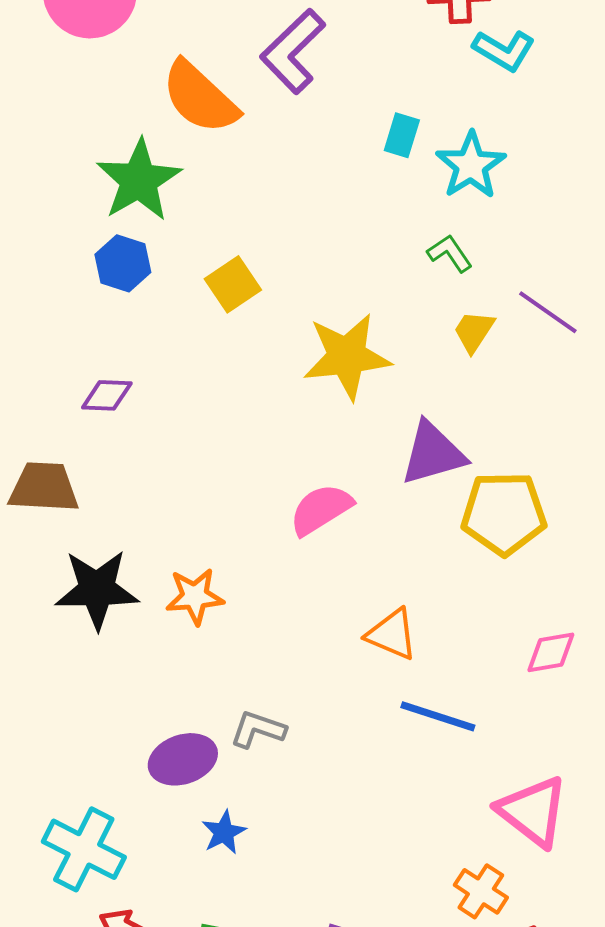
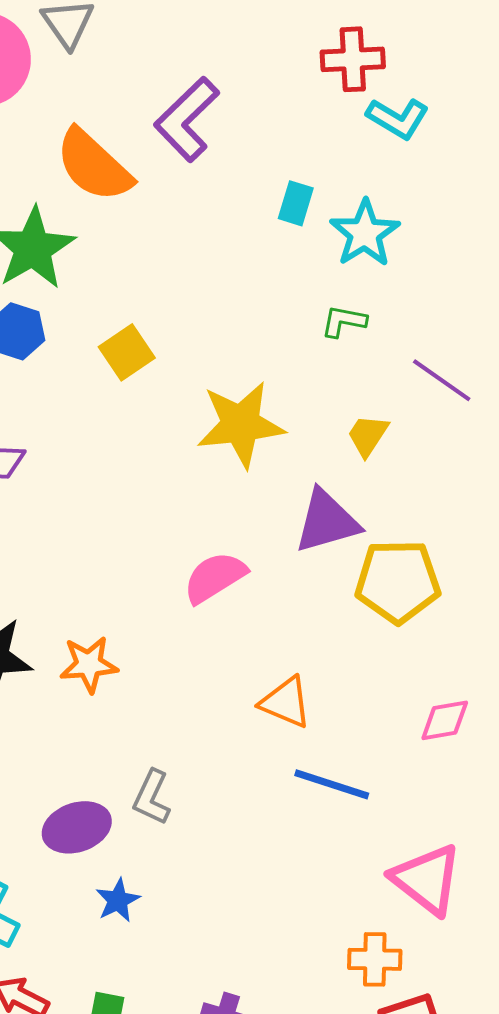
green L-shape: (450, 253) -> (344, 321), turned -45
yellow trapezoid: (474, 331) -> (368, 435), moved
gray L-shape: (258, 729) -> (152, 797), turned -84
orange cross: (481, 891) -> (375, 959), turned -32

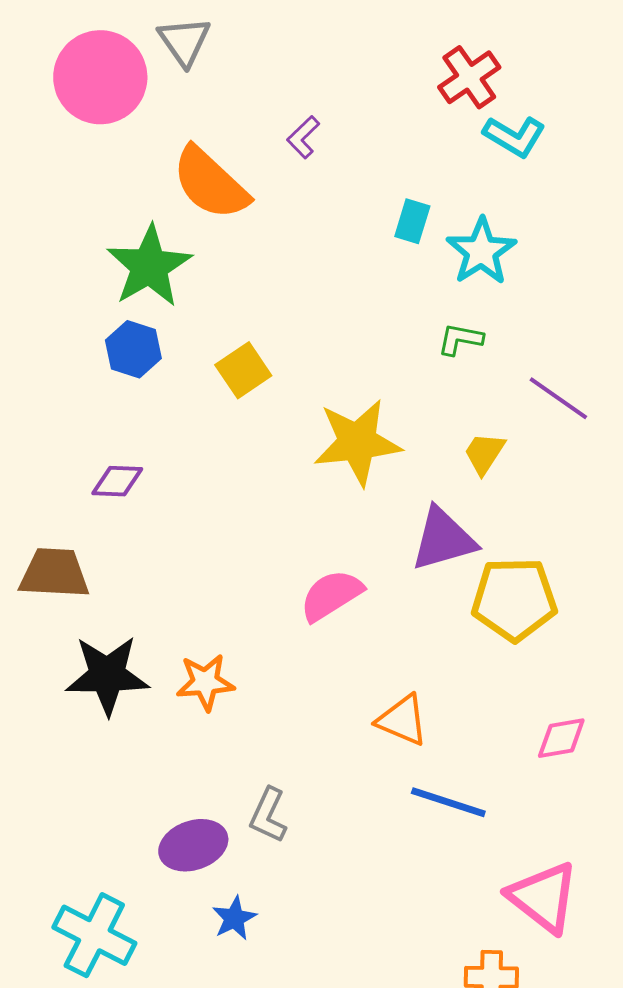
red cross: (353, 59) -> (469, 77), turned -32
purple L-shape: (187, 119) -> (303, 137), size x0.5

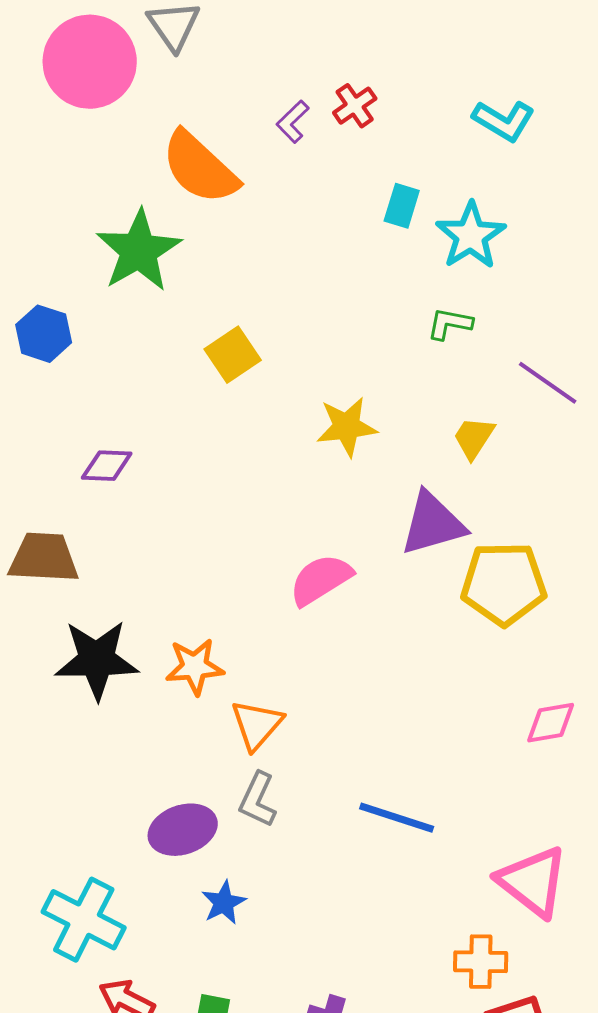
red cross: (469, 77) -> (355, 106), moved, size x0.7
blue hexagon: (133, 349) -> (44, 334), moved
yellow star: (357, 442) -> (347, 427), size x0.7
orange triangle: (402, 720) -> (257, 725), moved, turned 48
blue line: (448, 802) -> (397, 818), moved

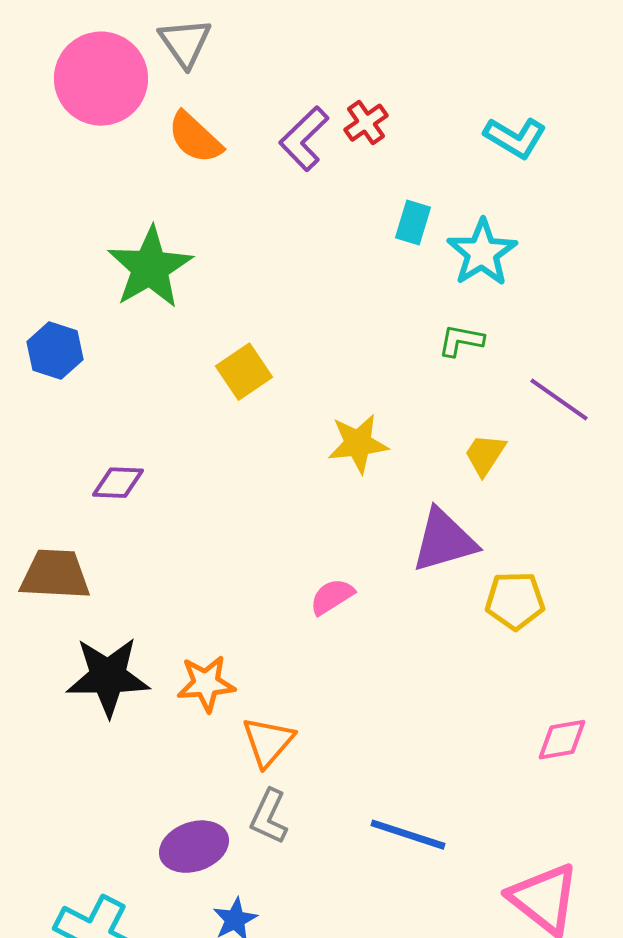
purple L-shape: (293, 122) -> (304, 139), size x1.5
orange semicircle: (200, 168) -> (195, 138), moved, size x0.7
pink semicircle: (321, 580) -> (332, 597), size x0.7
yellow pentagon: (504, 584) -> (515, 601), size x0.7

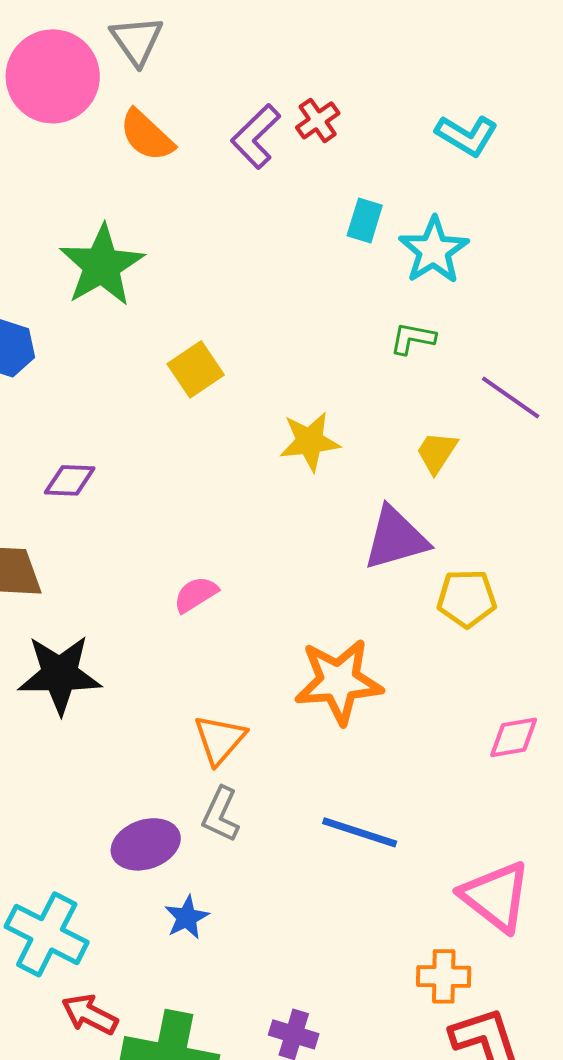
pink semicircle: (332, 597) -> (196, 594), moved
orange star: (206, 684) -> (339, 681), moved, size x1.5

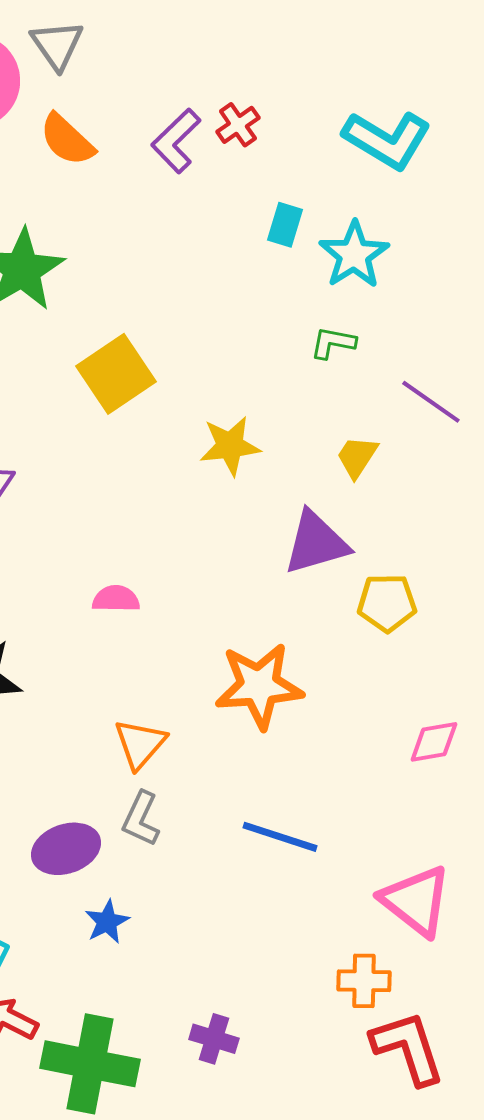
cyan L-shape: (467, 135) -> (387, 140), size x1.4
yellow square: (196, 369) -> (116, 374), size x1.4
pink semicircle: (196, 594) -> (116, 599), turned 33

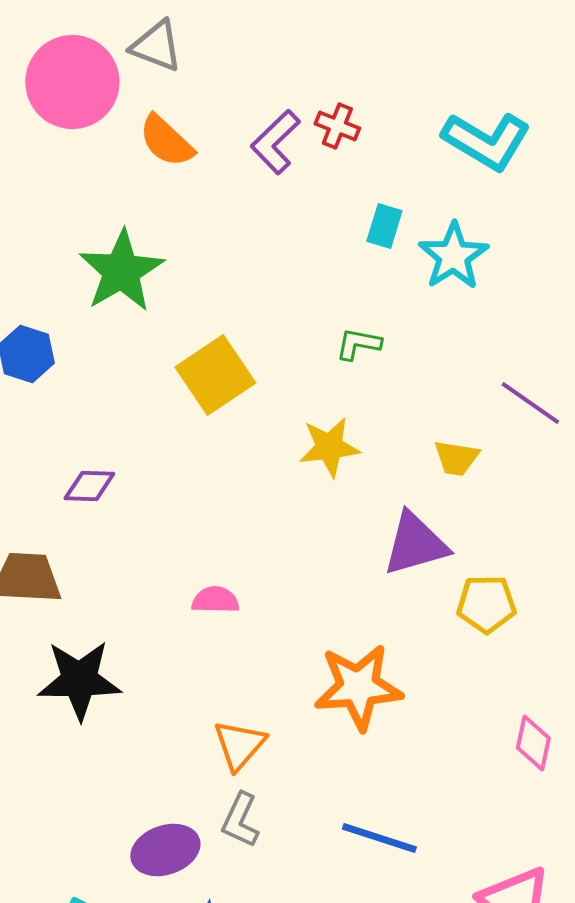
gray triangle: (57, 45) -> (156, 46), turned -34
red cross: (238, 125) -> (337, 126), turned -33
green L-shape: (333, 343) -> (358, 344), moved
yellow trapezoid: (357, 457) -> (456, 458), turned -114
pink diamond: (434, 742) -> (533, 743), turned -68

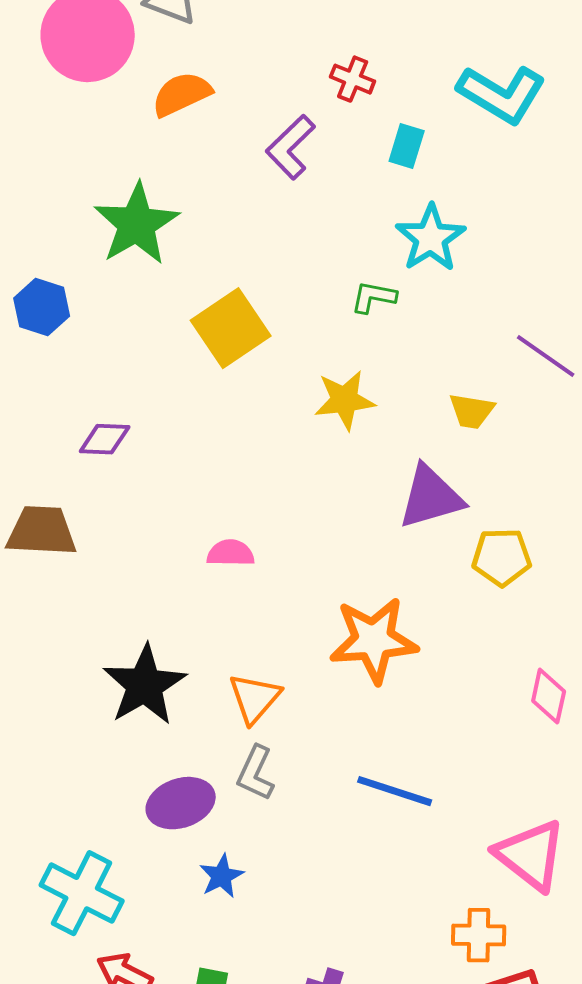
orange semicircle: (166, 141) -> (182, 94), turned 112
purple L-shape: (275, 142) -> (291, 147), moved
cyan rectangle: (384, 226) -> (407, 146), moved
cyan star: (453, 256) -> (431, 238), moved
black star: (79, 680) -> (145, 685), moved, turned -30

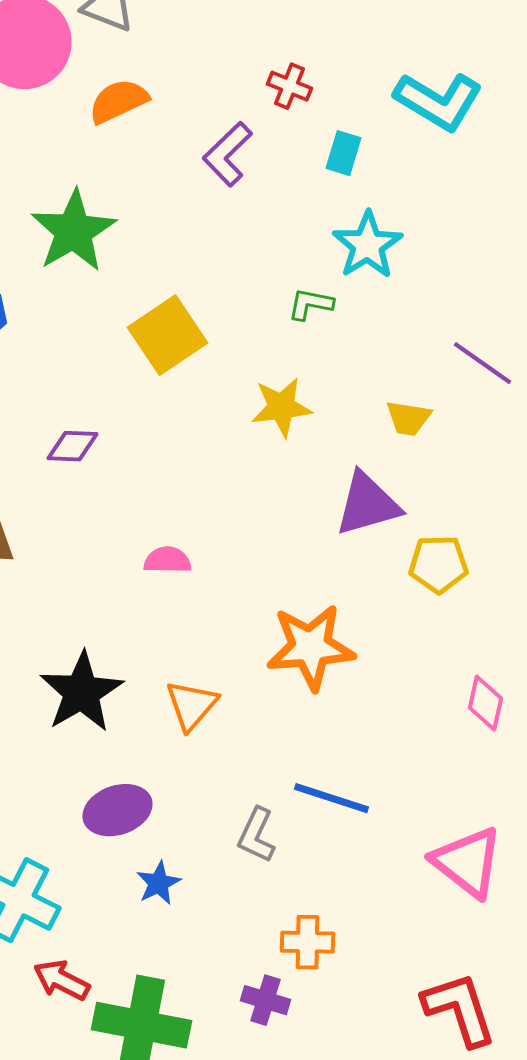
purple diamond: (105, 439) -> (72, 446), moved
gray L-shape: (256, 773) -> (256, 835), moved
orange cross: (479, 935) -> (308, 942), moved

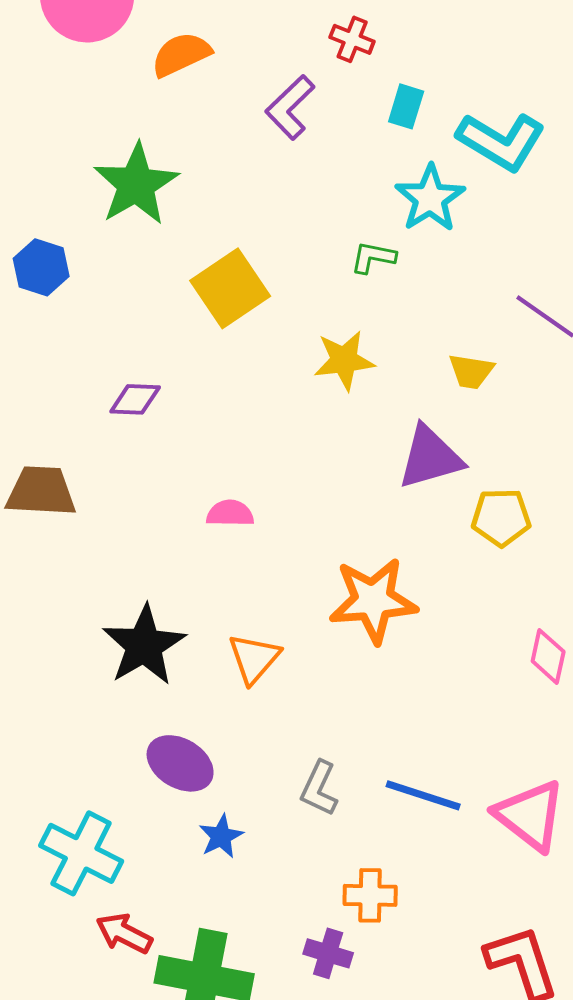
cyan L-shape: (438, 101) -> (501, 141), moved
blue line: (332, 798) -> (423, 795), moved
purple ellipse: (118, 810) -> (180, 763), turned 50

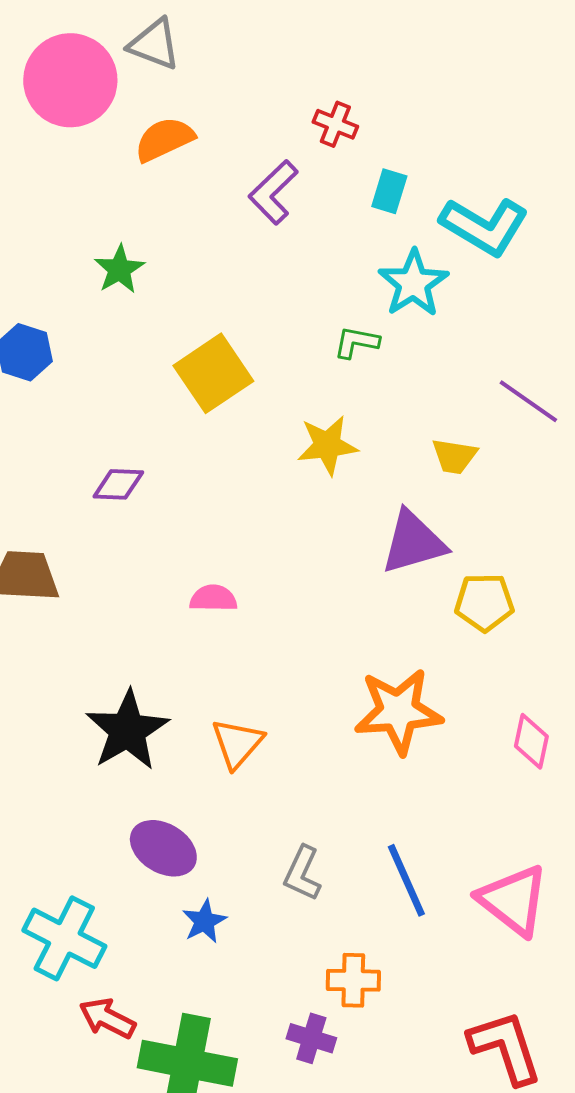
green star: (136, 184) -> (119, 269), size x0.6
orange star: (373, 600) -> (398, 711), moved
blue line: (423, 795) -> (406, 880), turned 48

